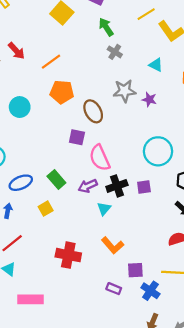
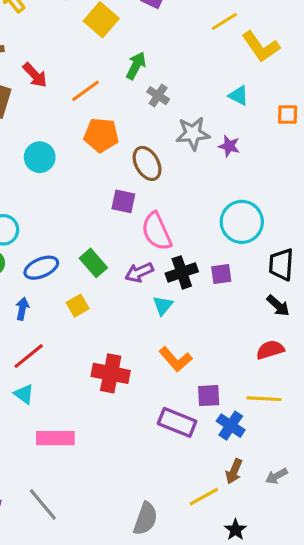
green arrow: (106, 27) -> (136, 66), moved, turned 60
gray cross: (115, 52) -> (158, 96), moved
purple rectangle: (114, 289) -> (177, 422), size x1.6

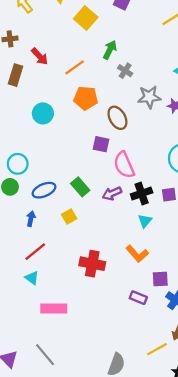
cyan triangle: (163, 306) -> (145, 221), moved
purple rectangle: (177, 422) -> (138, 298), size x0.7

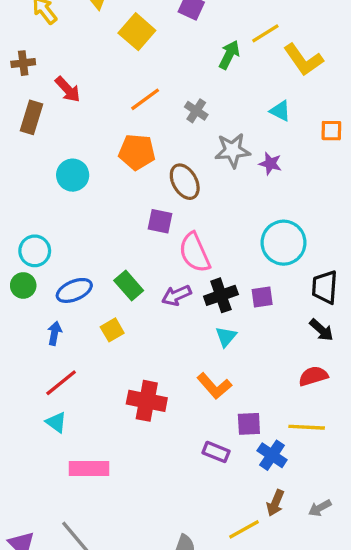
green arrow: (110, 50) -> (229, 55), moved
orange line: (75, 67) -> (145, 99), moved

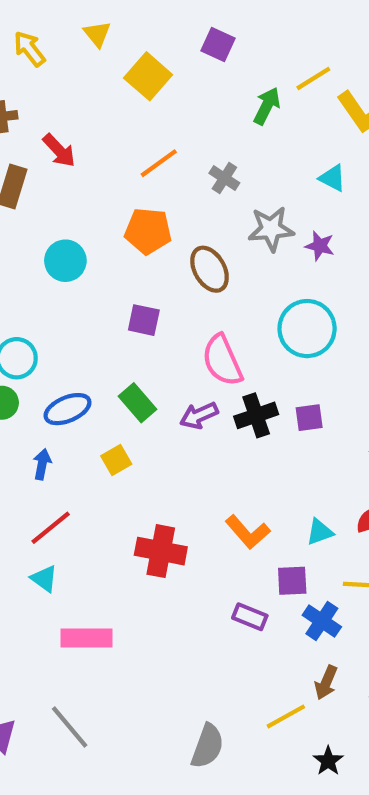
purple square: (160, 221) -> (144, 320), moved
cyan circle: (284, 243) -> (307, 329), moved
cyan triangle: (226, 337) -> (320, 532), moved, turned 30

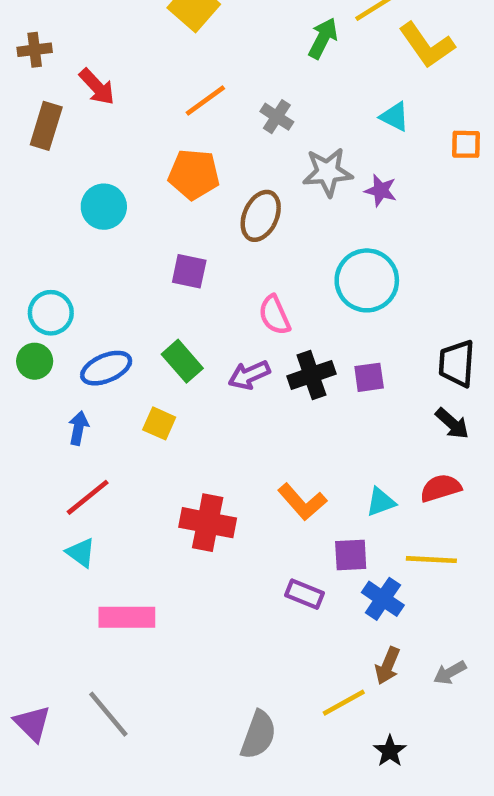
brown ellipse: (210, 269) -> (261, 216), turned 54
pink semicircle: (222, 360) -> (275, 315), size x0.7
yellow square: (116, 460) -> (159, 423), turned -36

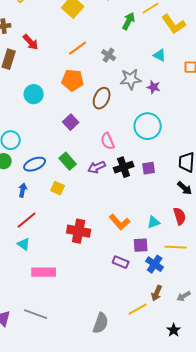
purple square: (189, 271) -> (71, 122), turned 35
red semicircle: (441, 488) -> (180, 216), turned 90
gray line: (108, 714) -> (36, 314), turned -30
black star: (390, 751) -> (174, 330), moved

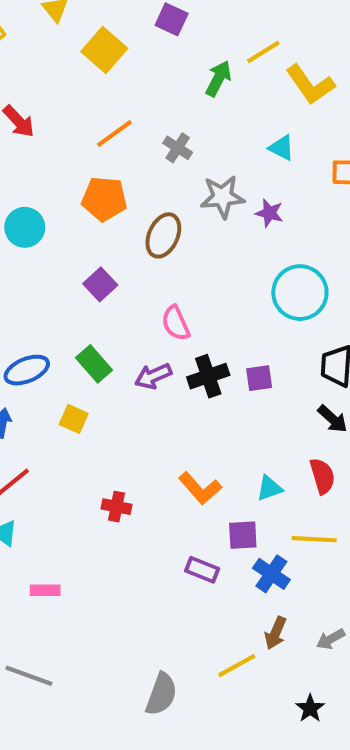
cyan circle: (148, 126) -> (300, 293), moved
red cross: (79, 231) -> (116, 507), size x0.6
pink rectangle: (44, 272) -> (45, 590), size x0.6

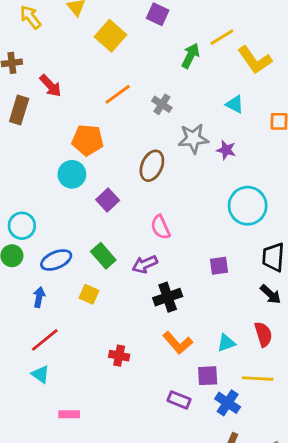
orange pentagon: (104, 199) -> (88, 140), moved
cyan circle: (25, 227) -> (72, 174), moved
black cross: (208, 376) -> (168, 297), moved

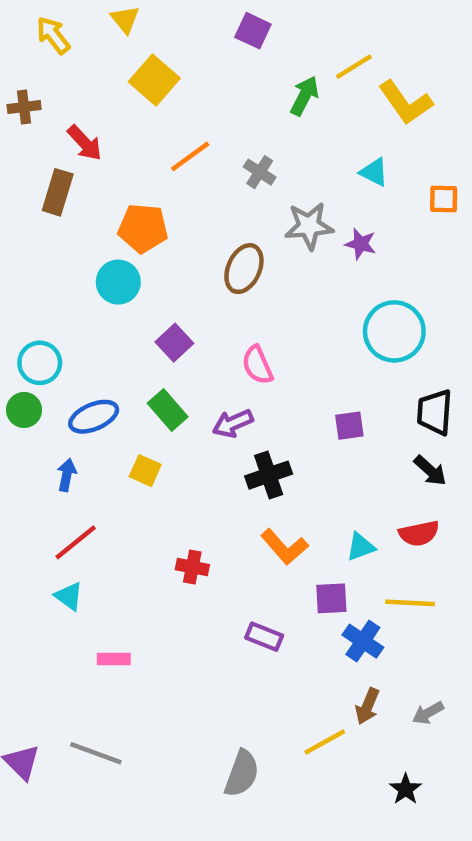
yellow square: (110, 36) -> (154, 80), moved
brown rectangle: (19, 110) -> (58, 192), moved
purple square: (108, 200) -> (174, 343), moved
red semicircle: (263, 334) -> (419, 533), turned 95
purple rectangle: (179, 400) -> (264, 637), moved

